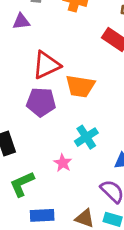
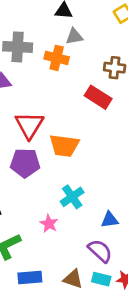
red triangle: (46, 65) -> (29, 125), turned -32

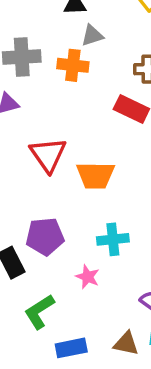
purple pentagon: (25, 163) -> (45, 236), moved
cyan cross: (72, 197) -> (113, 239), turned 35

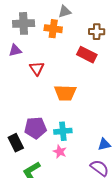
red triangle: (48, 155) -> (37, 68), moved, size x0.7
cyan cross: (113, 239) -> (63, 131), moved

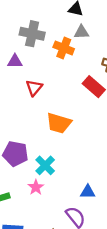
cyan cross: (63, 131) -> (45, 165), turned 36

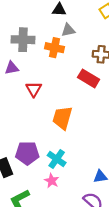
orange trapezoid: (59, 123) -> (62, 118), turned 100

